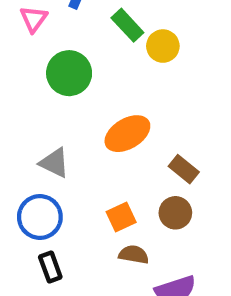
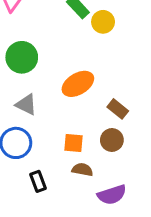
green circle: (69, 73) -> (22, 57), moved
orange square: (121, 217) -> (73, 143), turned 30
black rectangle: (50, 267) -> (38, 181), moved

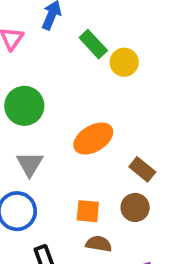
gray triangle: (26, 105) -> (30, 164), turned 35

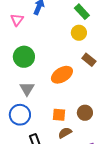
green rectangle: (93, 44) -> (82, 12), moved
brown rectangle: (142, 169) -> (89, 60), moved
brown semicircle: (99, 244) -> (65, 133), turned -40

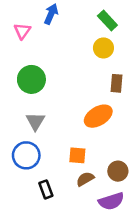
brown rectangle: (89, 60) -> (117, 83), turned 56
orange ellipse: (62, 75) -> (98, 116), moved
brown circle: (85, 113) -> (118, 171), moved

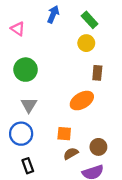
blue arrow: (51, 14) -> (53, 14), moved
pink triangle: (22, 31) -> (18, 29), turned -32
black rectangle: (46, 189) -> (28, 166), moved

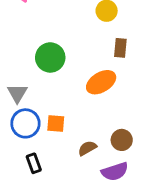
green circle: (26, 70) -> (50, 57), moved
gray triangle: (29, 105) -> (17, 93), moved
orange square: (64, 134) -> (56, 123), moved

